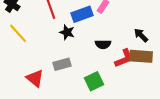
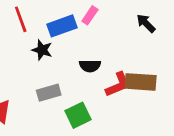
black arrow: (141, 35) -> (146, 23), moved
gray rectangle: (62, 64) -> (49, 93), moved

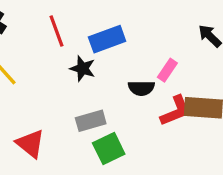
pink rectangle: (90, 15) -> (167, 70), moved
green square: (78, 115) -> (109, 149), moved

